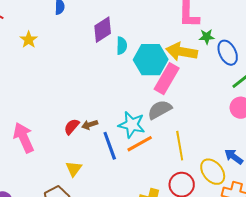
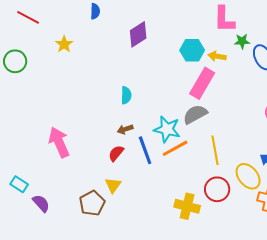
cyan semicircle: (122, 46) -> (126, 95), moved
yellow arrow: (182, 52) -> (217, 56), size x0.6
cyan hexagon: (151, 60) -> (192, 50), moved, size x0.7
red semicircle: (72, 127) -> (116, 153), moved
yellow triangle: (74, 169) -> (113, 185), moved

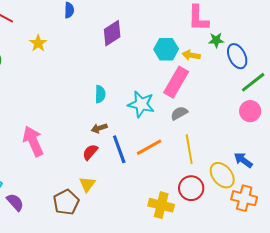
gray semicircle: (195, 114) -> (179, 113), moved, size x0.7
cyan star: (167, 129) -> (141, 104), moved

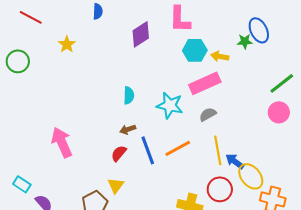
pink L-shape: (198, 18) -> (180, 19), moved
blue ellipse: (237, 56) -> (259, 30), moved
pink rectangle: (176, 82) -> (205, 83), turned 36
blue arrow: (243, 160) -> (235, 161), moved

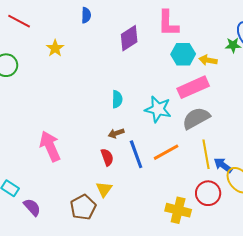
gray semicircle: (208, 114) -> (196, 118), size x1.6
red semicircle: (119, 153) -> (107, 157), turned 120

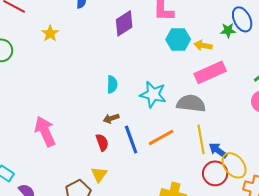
pink rectangle: (193, 87) -> (210, 72), moved
gray semicircle: (196, 118) -> (191, 103), turned 36
red circle: (208, 193) -> (215, 173), moved

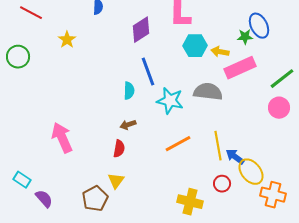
pink rectangle: (210, 72) -> (240, 68), moved
gray semicircle: (191, 103) -> (208, 92), moved
blue line: (131, 139) -> (148, 72), moved
red semicircle: (102, 142) -> (119, 149), turned 30
red circle: (215, 173) -> (222, 184), moved, size x0.7

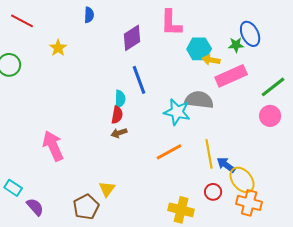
cyan hexagon: (195, 46) -> (199, 49), moved
cyan star: (170, 101) -> (177, 112), moved
red semicircle: (119, 149) -> (117, 115), moved
orange cross: (273, 195) -> (249, 203), moved

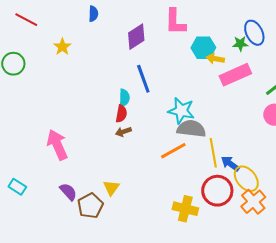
gray semicircle: (199, 100) -> (191, 129), moved
red circle: (213, 192) -> (217, 191), size x1.8
orange cross: (249, 203) -> (253, 202), turned 35
purple semicircle: (35, 207) -> (68, 192), moved

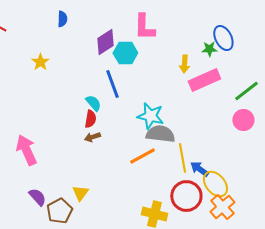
yellow star: (62, 47) -> (40, 62), moved
cyan hexagon: (203, 48) -> (125, 53), moved
yellow arrow: (215, 59) -> (184, 64), turned -96
cyan semicircle: (124, 98) -> (93, 103), turned -42

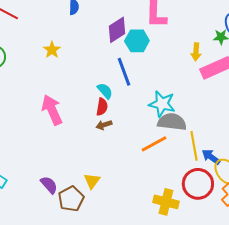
pink arrow: (26, 150) -> (52, 110), moved

